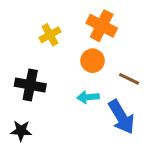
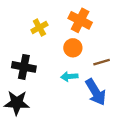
brown line: (129, 79) -> (102, 62), turned -42
black star: (21, 131) -> (17, 103), size x1.5

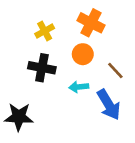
brown line: (102, 62) -> (115, 71), turned 63
black cross: (24, 67) -> (42, 68), moved

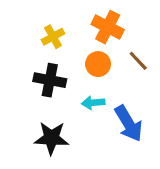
brown line: (115, 71) -> (138, 61), moved
black star: (19, 117) -> (51, 138), moved

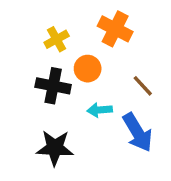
brown line: (138, 61) -> (143, 86), moved
orange circle: (98, 64) -> (88, 69), moved

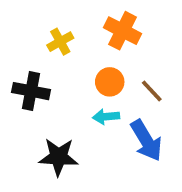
orange circle: (88, 69) -> (110, 82), moved
black cross: (53, 86) -> (31, 91), moved

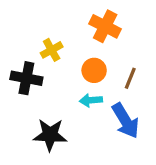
yellow cross: (60, 42) -> (52, 50), moved
brown line: (152, 91) -> (130, 78), turned 65

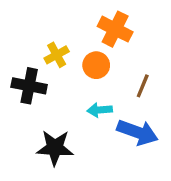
orange circle: (94, 70) -> (96, 65), moved
blue arrow: (126, 121) -> (137, 132), turned -39

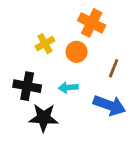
black cross: (29, 86) -> (27, 86), moved
cyan arrow: (100, 110) -> (68, 87), moved

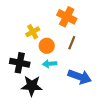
orange circle: (77, 52) -> (47, 46), moved
brown line: (114, 68) -> (72, 43), moved

